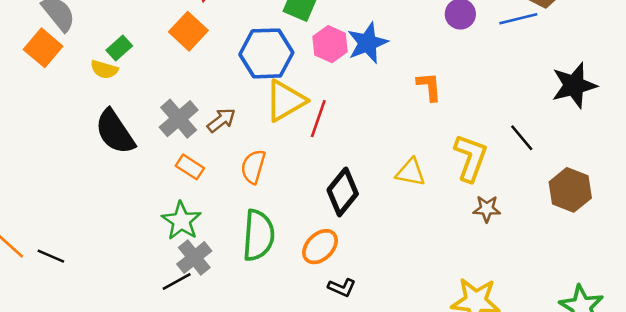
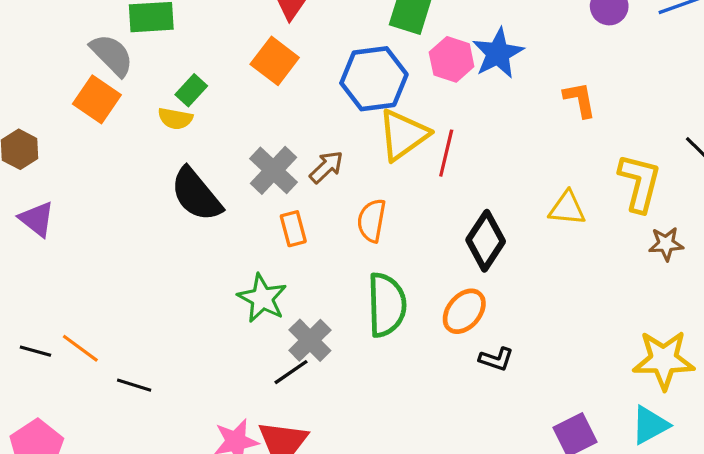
orange rectangle: (190, 167) -> (293, 229), turned 48
green star: (181, 221) -> (262, 298), moved
black line: (51, 256) -> (134, 385), moved

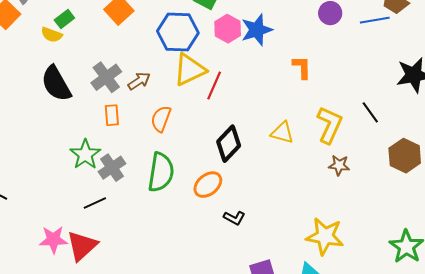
gray cross: (310, 340) -> (112, 168), moved
black L-shape: (496, 359) -> (234, 218), moved

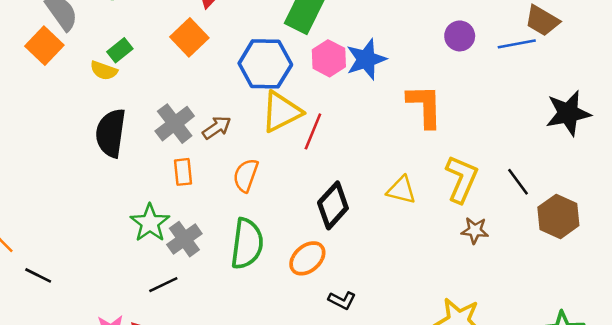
orange L-shape: (302, 67) -> (425, 106), size x1.5
black semicircle: (56, 84) -> (111, 133), turned 39
black line: (370, 112) -> (518, 182), moved

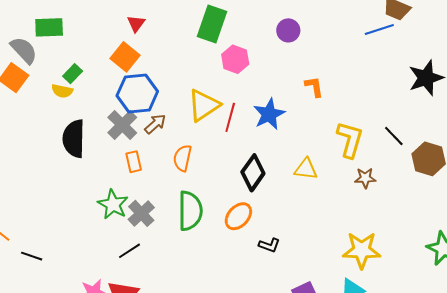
purple circle: (460, 36) -> (288, 30), moved
blue star: (366, 59) -> (269, 114), moved
blue hexagon: (265, 64) -> (137, 93), moved
orange L-shape: (425, 106) -> (314, 87), size x0.6
yellow triangle: (401, 190) -> (306, 169), moved

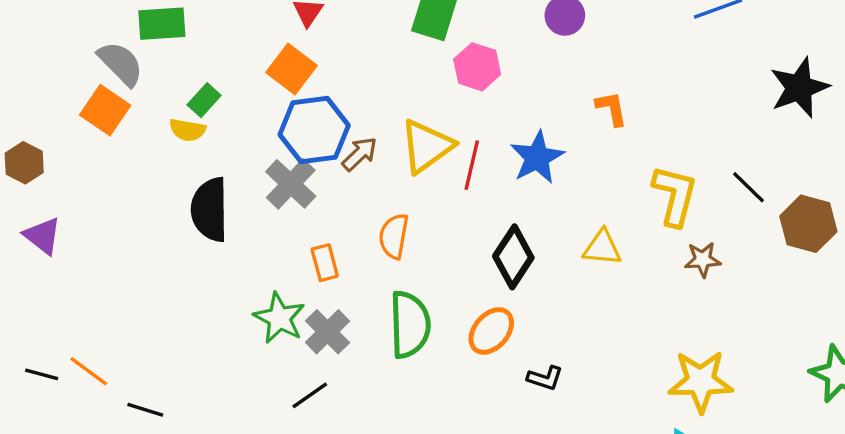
brown arrow: (155, 124) -> (360, 154), moved
orange rectangle: (134, 162) -> (325, 263), moved

